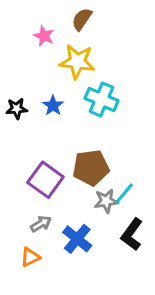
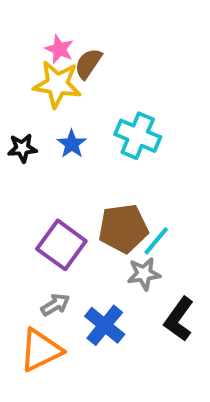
brown semicircle: (82, 19) -> (88, 64), moved
yellow star: (77, 62) -> (57, 84), moved
cyan line: (124, 193) -> (156, 241), moved
orange triangle: (30, 257) -> (41, 350), size x1.6

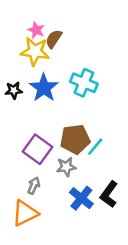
blue star: (72, 144) -> (44, 88), size x1.6
gray star: (144, 274) -> (66, 167), moved
gray arrow: (55, 305) -> (34, 186), turned -36
blue cross: (105, 325) -> (81, 198), moved

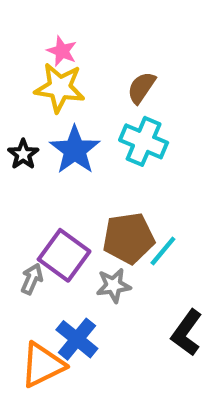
brown semicircle: (54, 39) -> (141, 88), moved
black star: (14, 90) -> (23, 154), turned -30
gray arrow: (34, 186) -> (32, 279), moved
blue cross: (81, 198) -> (77, 339), moved

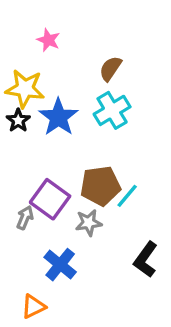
yellow star: (60, 88) -> (25, 89), moved
cyan cross: (144, 141) -> (112, 110), turned 36
orange triangle: (43, 365) -> (33, 306), moved, size x0.7

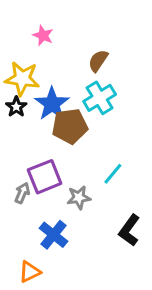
brown pentagon: (100, 186) -> (70, 126), moved
purple square: (50, 199) -> (45, 177), turned 32

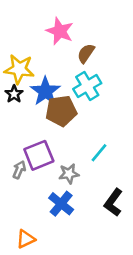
pink star: (43, 35) -> (60, 31), moved, size x1.5
blue cross: (53, 235) -> (61, 204), moved

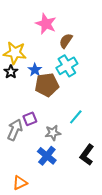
blue star: (45, 91) -> (35, 70), size x0.6
purple square: (39, 155) -> (30, 119), size x0.6
gray arrow: (19, 170) -> (15, 130), size x1.5

